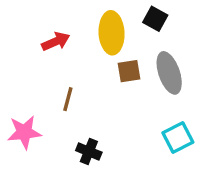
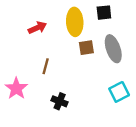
black square: (155, 19) -> (104, 13), turned -35
pink star: (24, 132) -> (16, 88), turned -30

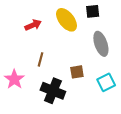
yellow ellipse: (75, 22) -> (66, 20), turned -35
brown square: (86, 48) -> (77, 72), moved
black cross: (60, 101) -> (53, 91), size x1.6

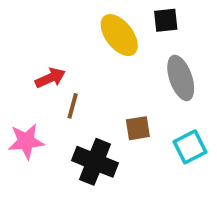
red arrow: (33, 25) -> (50, 78), moved
pink star: (14, 79) -> (26, 141), turned 30

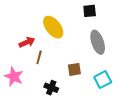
yellow ellipse: (119, 35) -> (53, 27), moved
pink star: (26, 141) -> (14, 77), turned 30
black cross: (95, 162) -> (51, 88), size x0.6

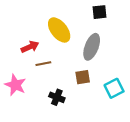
gray ellipse: (98, 42) -> (92, 47), moved, turned 40
brown line: (39, 57) -> (43, 64), turned 64

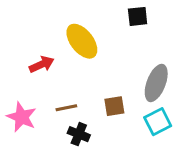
gray ellipse: (92, 47) -> (156, 83), moved
brown line: (43, 64) -> (66, 108), moved

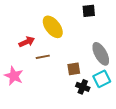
gray ellipse: (156, 83) -> (101, 54), turned -50
brown line: (66, 108) -> (43, 57), moved
black cross: (79, 134) -> (83, 87), moved

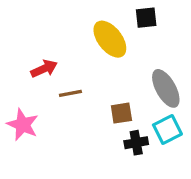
yellow ellipse: (53, 27) -> (110, 39), moved
black cross: (83, 87) -> (136, 143), turned -32

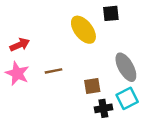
red arrow: (44, 69) -> (20, 45), moved
pink star: (23, 125) -> (17, 73), moved

